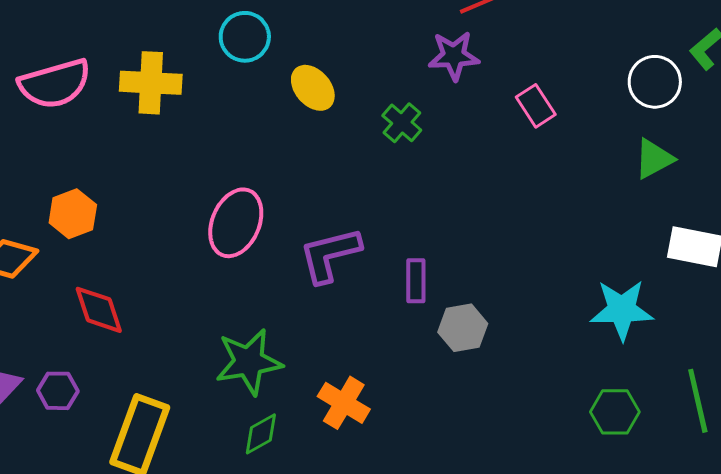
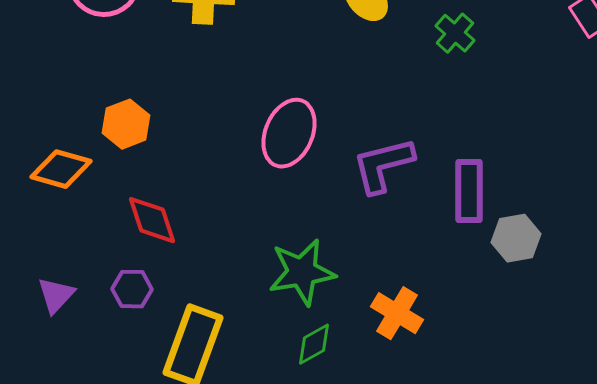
purple rectangle: (416, 281) -> (469, 191), size x1.4
purple hexagon: (58, 391) -> (132, 289), moved

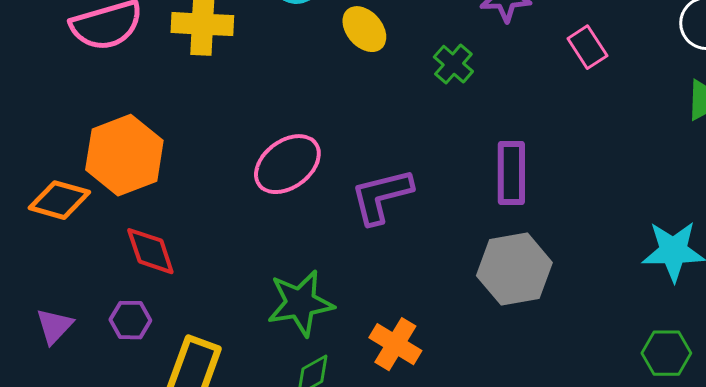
orange hexagon: (126, 124) -> (124, 155), size x1.6
pink ellipse: (289, 133) -> (287, 164), turned 30
purple rectangle: (469, 191) -> (511, 173), moved
gray hexagon: (516, 238) -> (514, 269), size x1.5

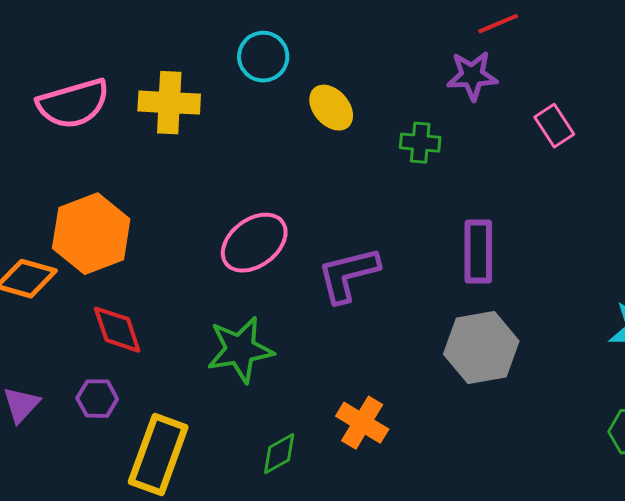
green cross: (453, 64) -> (420, 143), turned -36
green star: (300, 303) -> (240, 350), moved

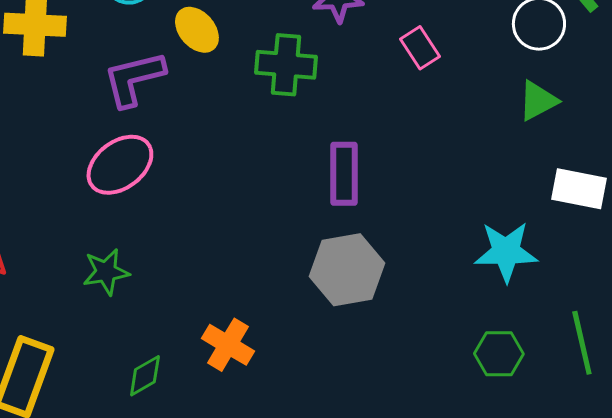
green cross: (420, 143) -> (286, 65), size x1.5
purple L-shape: (348, 275) -> (134, 79), moved
green star: (240, 350) -> (106, 272), size x0.7

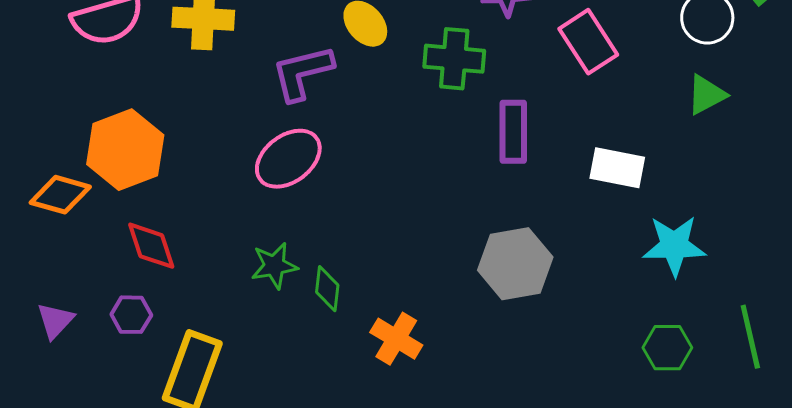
pink rectangle: (420, 48) -> (588, 42), size x1.5
purple rectangle: (344, 174) -> (513, 132), moved
white rectangle: (579, 189) -> (617, 168), moved
green diamond: (145, 376) -> (327, 289), moved, turned -54

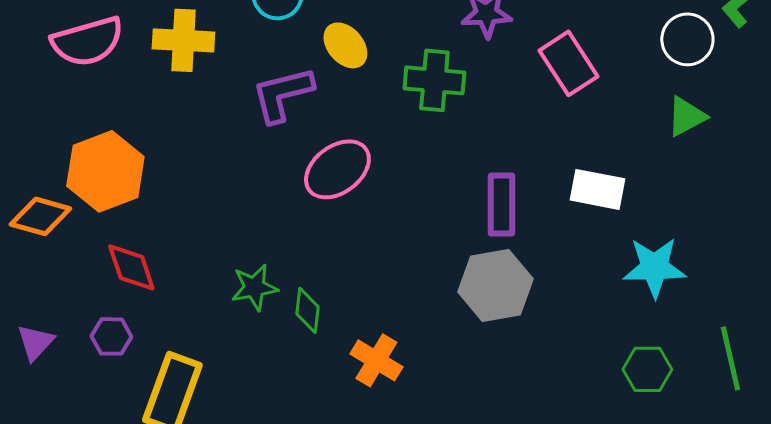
purple rectangle: (513, 132) -> (501, 204), moved
pink ellipse: (288, 159) -> (337, 169), moved

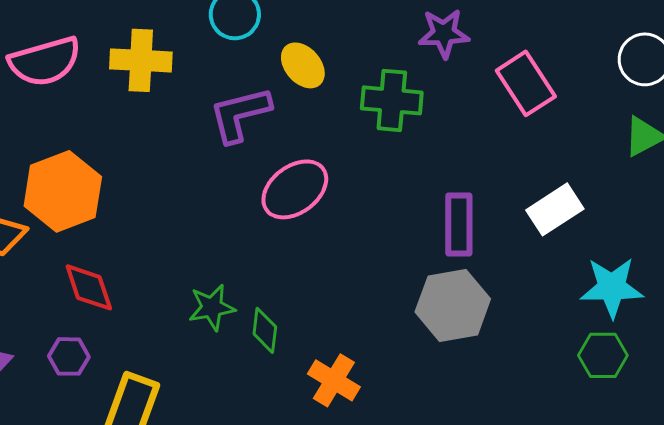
white rectangle: (597, 189) -> (555, 209), turned -44
green hexagon: (647, 369) -> (603, 355), moved

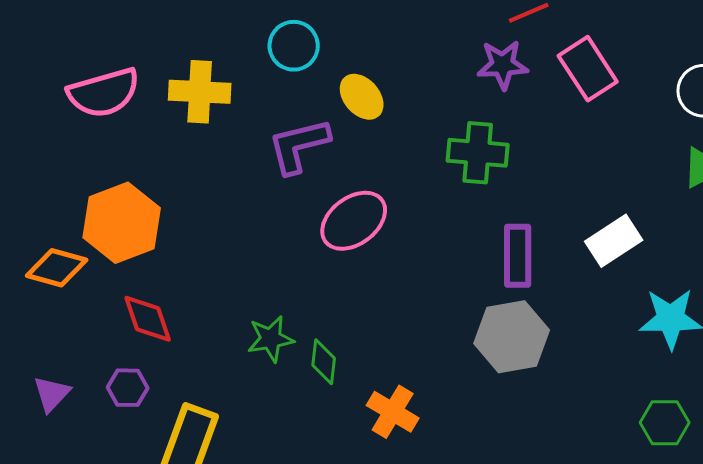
pink rectangle: (526, 83) -> (588, 69), moved
green cross: (392, 100) -> (478, 153), moved
green hexagon: (603, 355) -> (665, 423), moved

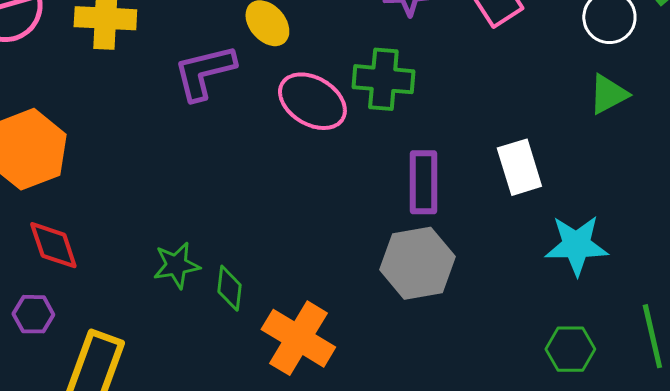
pink ellipse: (354, 221) -> (312, 101), moved, turned 68
white rectangle: (614, 241) -> (519, 167), turned -74
orange cross: (393, 412) -> (298, 338), size x1.4

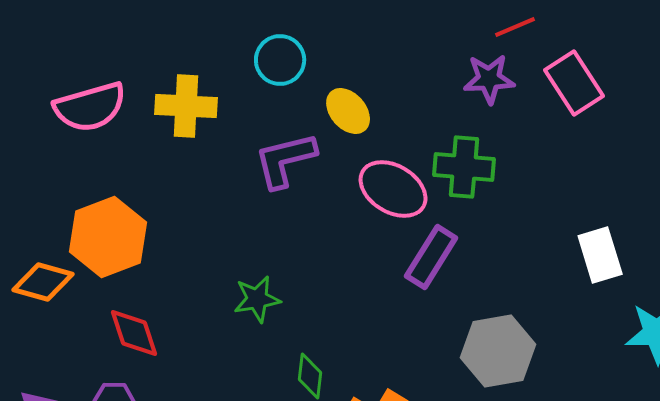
purple rectangle: (423, 182) -> (431, 257), moved, turned 32
green star: (176, 265) -> (257, 299), moved

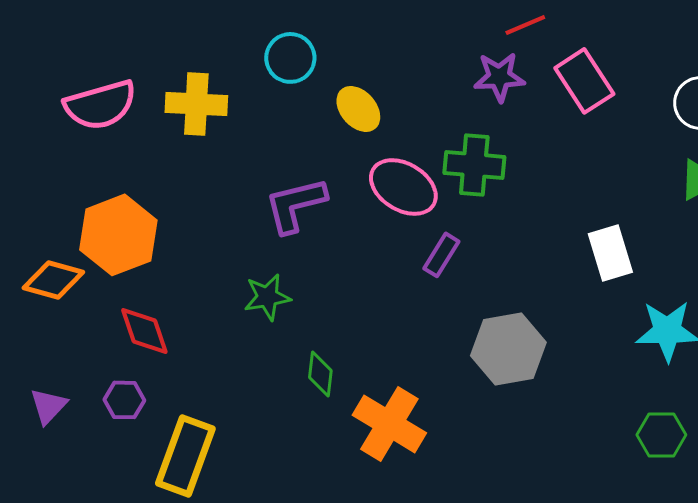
purple L-shape: (285, 160) -> (295, 205), moved
purple rectangle: (431, 257) -> (441, 255), size x0.7

